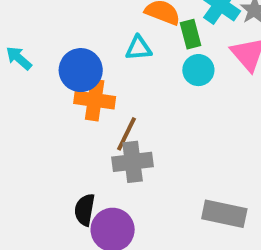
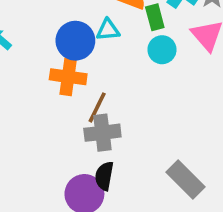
blue circle: (81, 70) -> (75, 41), moved
black semicircle: (85, 210) -> (104, 176), moved
gray rectangle: (224, 214) -> (185, 180), turned 33

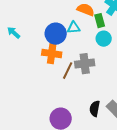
gray cross: (102, 133) -> (85, 64), moved
black semicircle: (104, 176) -> (95, 109), moved

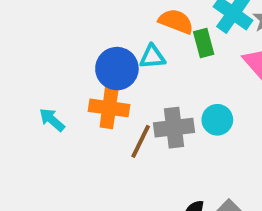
cyan arrow: (14, 33) -> (52, 120), moved
cyan circle: (104, 39) -> (217, 120), moved

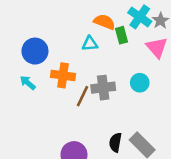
blue circle: (117, 69) -> (35, 51), moved
cyan circle: (217, 120) -> (140, 83), moved

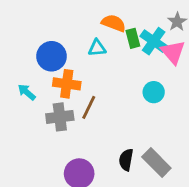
cyan cross: (140, 17) -> (154, 41), moved
blue circle: (35, 51) -> (52, 56), moved
gray cross: (103, 88) -> (60, 117), moved

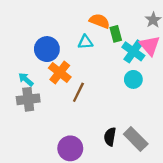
cyan cross: (154, 41) -> (133, 51), moved
orange cross: (67, 84) -> (60, 72), turned 30
gray cross: (60, 117) -> (28, 99), moved

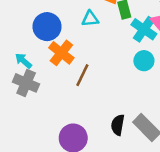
gray cross: (28, 99) -> (26, 83), turned 30

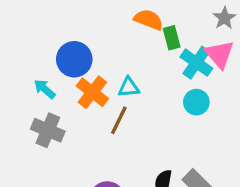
cyan triangle: (90, 19) -> (129, 87), moved
cyan arrow: (23, 61) -> (45, 89), moved

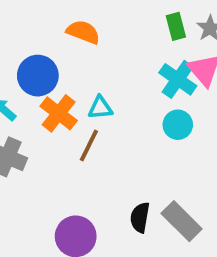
orange semicircle: (149, 20) -> (83, 32), moved
green rectangle: (172, 38) -> (176, 26), moved

